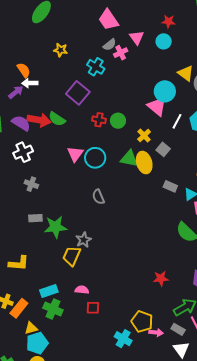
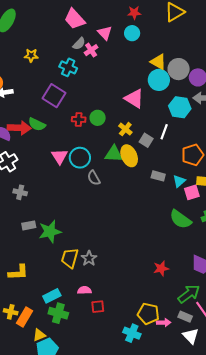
cyan circle: (165, 91) -> (159, 80), moved
white line: (177, 121) -> (164, 132), moved
gray semicircle: (98, 197) -> (94, 178), moved
gray star: (84, 240) -> (89, 258), moved

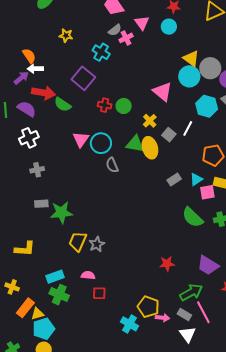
red arrow: (19, 128) -> (43, 93), moved
gray rectangle: (158, 176) -> (174, 180), moved, turned -56
gray cross: (20, 192) -> (37, 170), turned -32
orange rectangle: (25, 317) -> (25, 308), moved

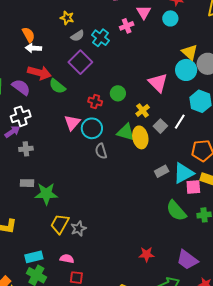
gray semicircle: (115, 30) -> (78, 36), moved
purple arrow: (21, 78) -> (12, 132), moved
red cross: (105, 105) -> (95, 101), moved
cyan triangle: (196, 179) -> (183, 173), size x1.6

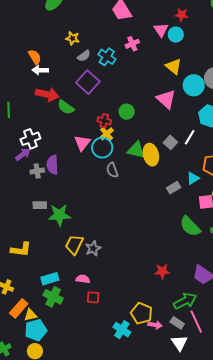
pink triangle: (144, 12) -> (161, 30), moved
yellow triangle: (190, 52) -> (173, 66), moved
purple semicircle: (21, 87) -> (52, 165), moved, turned -126
yellow cross: (143, 110) -> (107, 134), moved
cyan triangle: (183, 173) -> (193, 178), moved, size x0.6

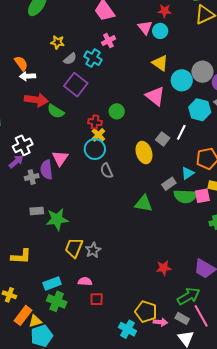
pink cross: (132, 44) -> (108, 41), moved
pink triangle: (82, 143) -> (60, 158), moved
green triangle: (136, 150) -> (144, 204), moved
green semicircle: (190, 226) -> (185, 196), moved, turned -40

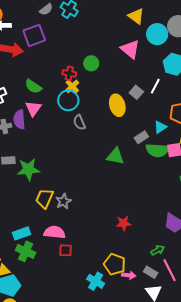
purple square: (76, 85) -> (34, 35), moved, turned 30
green semicircle: (56, 111) -> (33, 86), moved
red star: (164, 268) -> (124, 223), moved
pink semicircle: (85, 281) -> (55, 232), size x1.5
green arrow: (189, 296) -> (158, 250), size x0.6

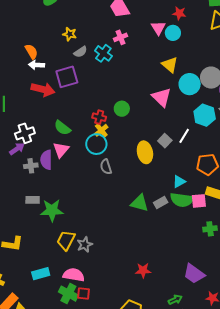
cyan triangle: (160, 127) -> (179, 182), moved
gray rectangle: (141, 137) -> (161, 202), moved
green cross: (26, 251) -> (68, 294), moved

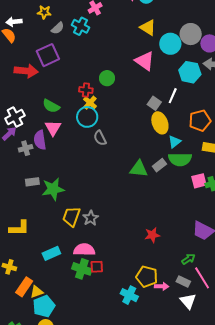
white arrow: (37, 65) -> (14, 22), moved
yellow ellipse: (145, 152) -> (160, 123), moved
pink square: (199, 201) -> (199, 181), moved

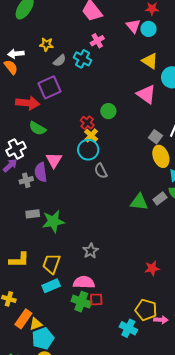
red cross: (86, 90) -> (87, 123), turned 32
green semicircle: (51, 106) -> (37, 128), moved
yellow trapezoid: (71, 217) -> (51, 264), moved

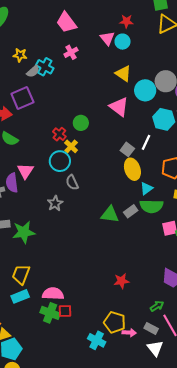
cyan cross: (83, 59) -> (45, 67), moved
yellow cross: (91, 135) -> (71, 146), moved
gray star: (91, 251) -> (55, 203), moved

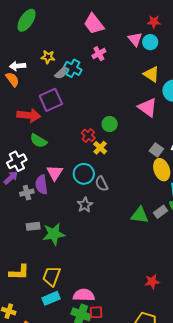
cyan circle: (60, 161) -> (84, 174), moved

